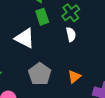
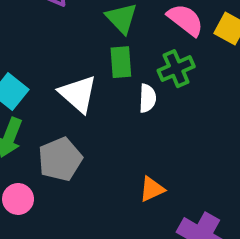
white semicircle: (71, 34) -> (148, 98), moved
gray pentagon: (40, 74) -> (60, 159), moved

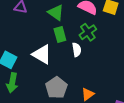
gray pentagon: (60, 159) -> (56, 88), moved

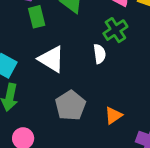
green rectangle: (60, 34) -> (37, 17), moved

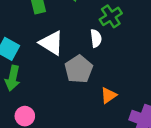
gray pentagon: (70, 105) -> (79, 69), moved

